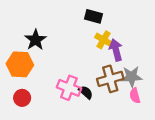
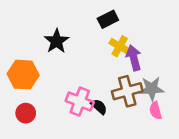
black rectangle: (94, 16) -> (108, 19), turned -42
black star: (35, 40) -> (57, 41), moved

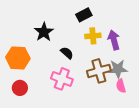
yellow cross: (120, 46) -> (93, 36), turned -35
purple arrow: (134, 58) -> (114, 40), moved
black semicircle: (99, 107) -> (67, 53), moved

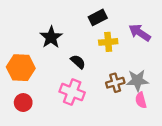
purple arrow: (114, 40) -> (140, 33), moved, turned -42
brown cross: (99, 71) -> (115, 83), size x0.7

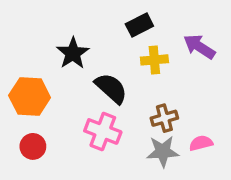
black semicircle: (78, 62) -> (111, 88), size x1.5
gray star: (137, 80) -> (163, 151), moved
pink semicircle: (141, 100) -> (201, 143), turned 91

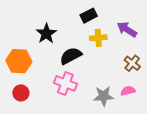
black semicircle: (111, 88) -> (71, 56), turned -70
brown cross: (164, 118) -> (132, 63), moved, turned -35

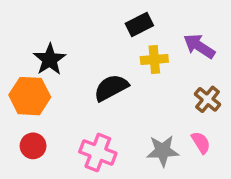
black star: (46, 34) -> (50, 59), moved
pink cross: (65, 83) -> (98, 153), moved
pink semicircle: (128, 91) -> (201, 143), turned 72

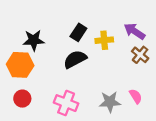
black rectangle: (139, 25) -> (78, 32), moved, turned -30
black star: (50, 59) -> (34, 40), turned 30
brown cross: (208, 99) -> (140, 55), moved

